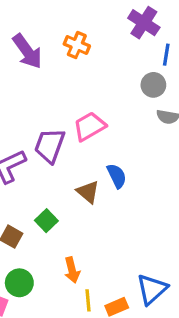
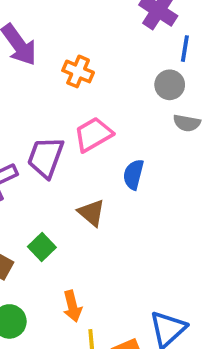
orange cross: (77, 45) -> (78, 71), moved
blue semicircle: (117, 176) -> (133, 174), moved, turned -140

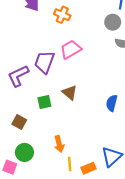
blue semicircle: (133, 174) -> (112, 103), moved
green square: (42, 247) -> (44, 102), moved, turned 32

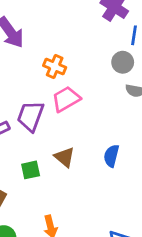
orange cross: (62, 15) -> (55, 66), moved
blue semicircle: (112, 103) -> (111, 156), moved

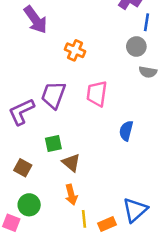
pink trapezoid: (66, 99) -> (97, 94), moved, turned -52
brown triangle: (65, 157) -> (71, 163), moved

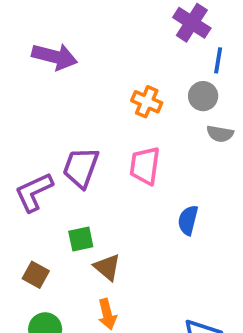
purple arrow: (35, 20) -> (55, 57), turned -40
orange cross: (75, 50) -> (147, 102), moved

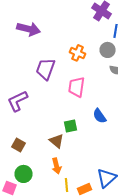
purple trapezoid: (81, 168) -> (46, 69), moved
blue semicircle: (188, 220) -> (100, 116), turned -49
green square: (81, 239) -> (71, 126), moved

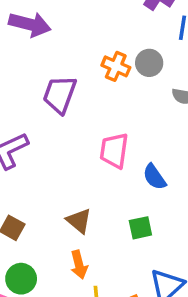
gray circle: (108, 50) -> (149, 63), moved
pink trapezoid: (77, 87) -> (114, 151), moved
green square: (71, 126) -> (140, 228), moved

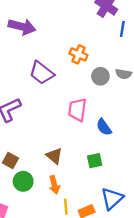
gray circle: (149, 63) -> (100, 76), moved
purple trapezoid: (60, 94) -> (42, 73), turned -72
green circle: (21, 279) -> (23, 181), moved

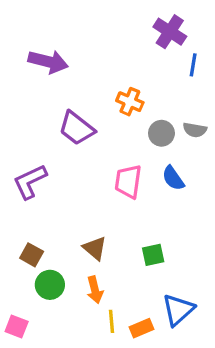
blue semicircle: (104, 127) -> (173, 178), moved

